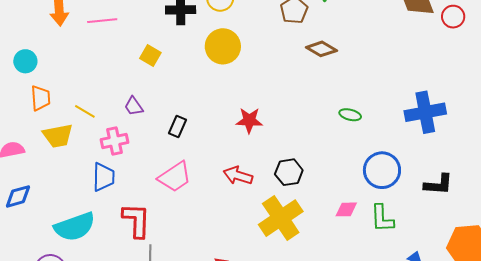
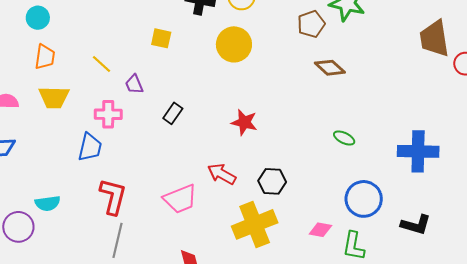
yellow square: (150, 56) -> (161, 38), turned -30
yellow line: (85, 111) -> (101, 64), moved
pink trapezoid: (175, 177) -> (180, 199), moved
cyan semicircle: (75, 227) -> (48, 203), moved, size x0.6

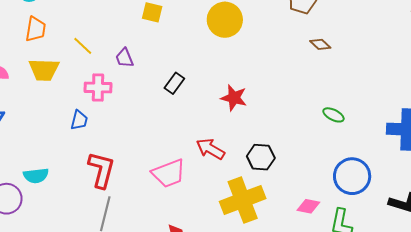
yellow line: (101, 64) -> (83, 46), moved
brown diamond: (330, 68) -> (320, 44), size x0.7
black rectangle: (173, 113) -> (174, 83), moved
blue trapezoid: (90, 147) -> (79, 120), size x0.7

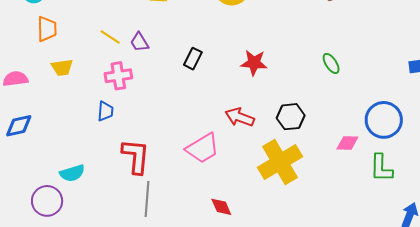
yellow line: (83, 46) -> (110, 37), moved
yellow trapezoid: (44, 70) -> (62, 67), size x0.7
green ellipse: (333, 115) -> (331, 63), moved, turned 40
pink diamond: (308, 206) -> (347, 143), moved

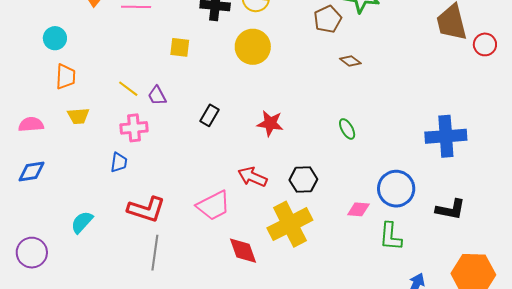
red L-shape: (136, 156) -> (146, 209), turned 99
cyan semicircle: (72, 173) -> (82, 222), turned 145
purple circle: (47, 201) -> (32, 253), moved
red diamond: (221, 207) -> (243, 251), moved, size x1.4

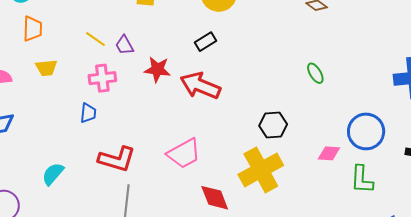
black rectangle: (209, 115) -> (206, 42), moved, turned 30
red star: (270, 123) -> (157, 69), moved
red arrow: (252, 177) -> (200, 86), moved, size x1.4

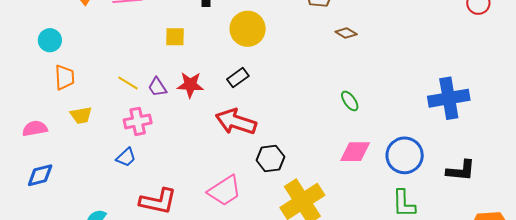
red star: (157, 69) -> (190, 85), moved
blue trapezoid: (88, 113) -> (126, 157), turned 45
black hexagon: (273, 125) -> (270, 158), moved
pink diamond: (329, 153) -> (355, 152), moved, size x1.4

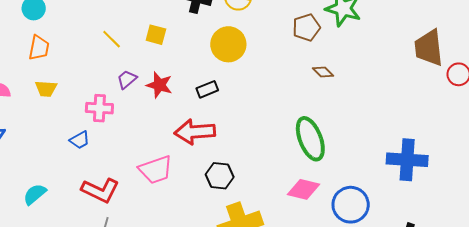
yellow line: (128, 83) -> (112, 39), moved
purple trapezoid: (157, 87) -> (127, 79), turned 70
green ellipse: (350, 101) -> (310, 139), size x2.0
red arrow: (236, 122) -> (195, 132), turned -36
pink trapezoid: (225, 191) -> (156, 170), moved

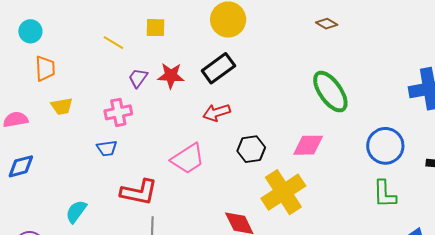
black rectangle: (207, 89) -> (218, 68), size x1.5
red arrow: (195, 132) -> (217, 113), size x0.7
blue trapezoid: (80, 140) -> (107, 148), turned 35
pink diamond: (304, 189) -> (308, 145), moved

